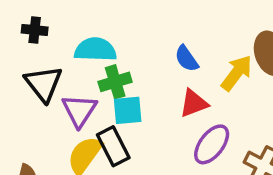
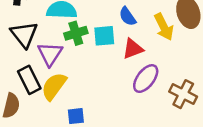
yellow arrow: (237, 73) -> (164, 27), turned 116
cyan square: (128, 110) -> (104, 36), moved
black rectangle: (113, 146) -> (29, 80), moved

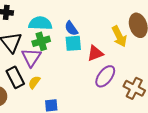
blue semicircle: (128, 16) -> (71, 28), moved
green cross: (76, 33) -> (41, 41), moved
yellow semicircle: (54, 86) -> (34, 82), size x0.6

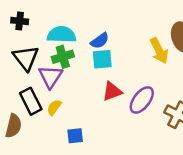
blue semicircle: (71, 28) -> (100, 41), turned -91
red triangle: (95, 53) -> (112, 91), moved

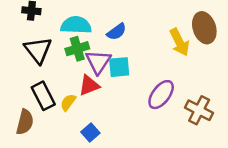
cyan square: (102, 59) -> (119, 67), moved
purple triangle: (50, 77) -> (98, 62), moved
red triangle: (112, 91) -> (89, 85), moved
blue square: (75, 136) -> (90, 133), turned -35

